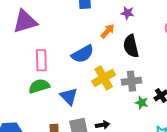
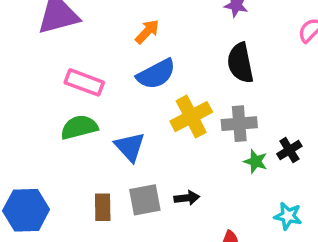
orange arrow: (108, 31) -> (147, 32), moved
pink rectangle: (41, 60) -> (84, 82), turned -70

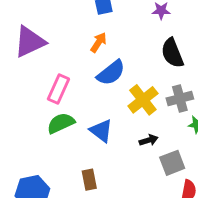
pink rectangle: (84, 82) -> (58, 89), turned -76
black arrow: (187, 198) -> (149, 140), moved
gray square: (145, 200) -> (172, 163), moved

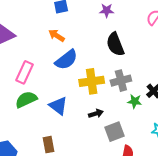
orange arrow: (98, 42) -> (57, 35), turned -91
yellow cross: (143, 100) -> (92, 81), turned 30

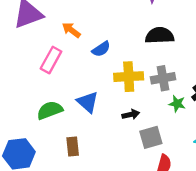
orange arrow: (57, 35) -> (71, 30), moved
black semicircle: (115, 44) -> (160, 35), turned 105
blue semicircle: (66, 60) -> (101, 49), size x0.7
green semicircle: (26, 99) -> (50, 110), moved

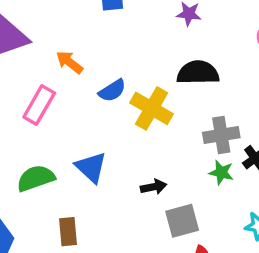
yellow cross: (129, 77) -> (152, 108), moved, turned 32
gray cross: (163, 78) -> (221, 135), moved

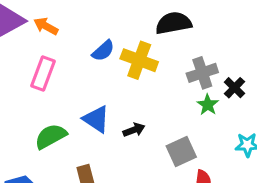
orange arrow: (69, 62) -> (46, 26), moved
green star: (221, 172) -> (208, 105), turned 30
black arrow: (153, 187) -> (134, 130), moved

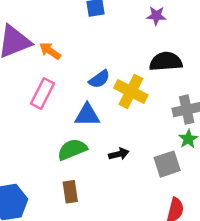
blue triangle: (96, 119) -> (87, 115), moved, turned -40
green semicircle: (51, 136) -> (72, 149), moved
gray square: (181, 151) -> (167, 164), moved

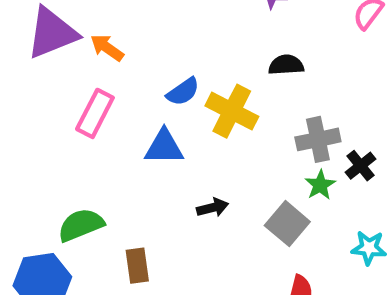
black semicircle: (166, 62) -> (286, 65), size x0.7
green semicircle: (72, 149) -> (81, 225), moved
gray square: (167, 164) -> (287, 224), turned -32

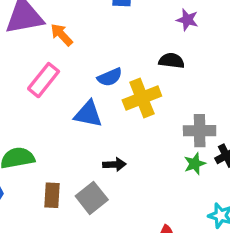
black semicircle: (286, 65) -> (172, 61), moved
yellow cross: (232, 111) -> (142, 98), turned 30
gray square: (287, 224) -> (92, 198), moved

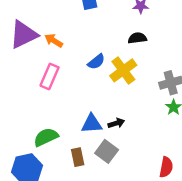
blue triangle: (88, 114) -> (92, 124), moved

